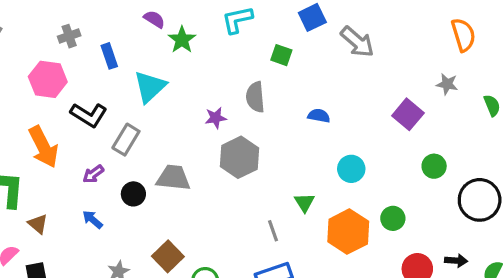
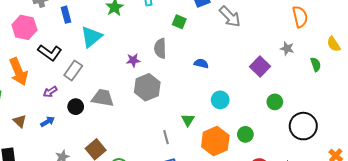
blue arrow: (92, 219) -> (48, 122), turned 104
brown triangle: (38, 224) -> (20, 121), moved

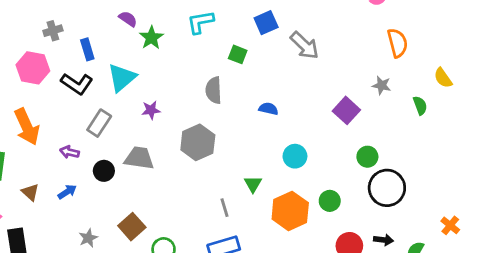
black L-shape: (50, 53) -> (77, 84), moved
purple star: (133, 60) -> (151, 110), moved
purple arrow: (50, 92) -> (69, 152), turned 48
black circle: (303, 126) -> (387, 188), moved

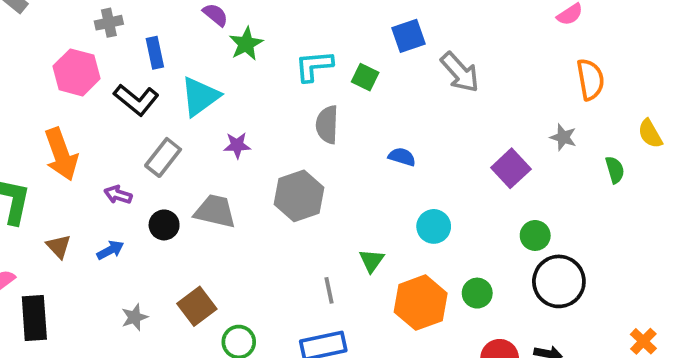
cyan L-shape: (200, 22) -> (314, 66), moved

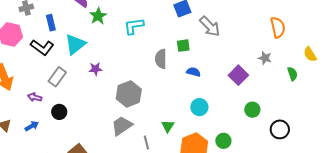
green square: (365, 77) -> (183, 46), moved, turned -32
gray semicircle: (327, 125) -> (161, 59), moved
blue semicircle: (402, 157) -> (193, 72), moved
gray trapezoid: (215, 211) -> (122, 126), moved, turned -45
black circle: (559, 281) -> (280, 129), moved, size x0.7

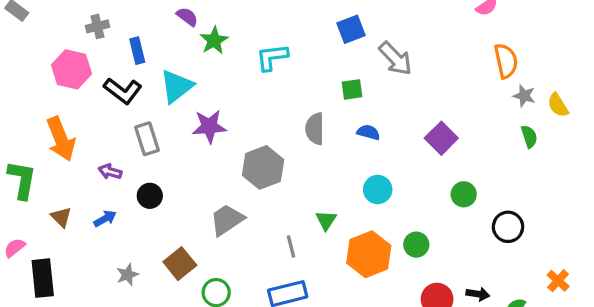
gray star: (265, 58) -> (524, 96), moved
gray semicircle: (161, 59) -> (315, 129), moved
purple star: (96, 69) -> (209, 126), size x1.5
gray rectangle: (57, 77) -> (147, 139), turned -54
gray trapezoid: (122, 126) -> (227, 220), moved

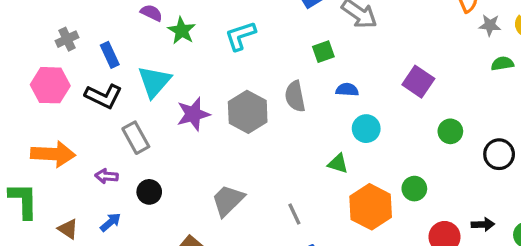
green semicircle: (529, 137) -> (502, 64), turned -70
orange arrow: (61, 139) -> (53, 154), turned -54
gray hexagon: (263, 167) -> (248, 112), moved
cyan circle: (378, 190) -> (366, 129), moved
green triangle: (326, 220) -> (338, 164), moved, turned -35

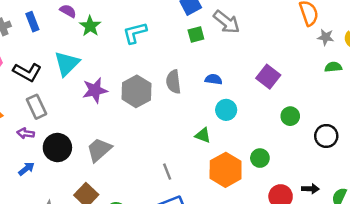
green square: (323, 52) -> (196, 35), moved
blue rectangle: (110, 55) -> (32, 22), moved
gray rectangle: (136, 138) -> (37, 107), moved
black circle: (149, 192) -> (57, 148), size x1.5
gray trapezoid: (228, 200) -> (99, 150), moved

